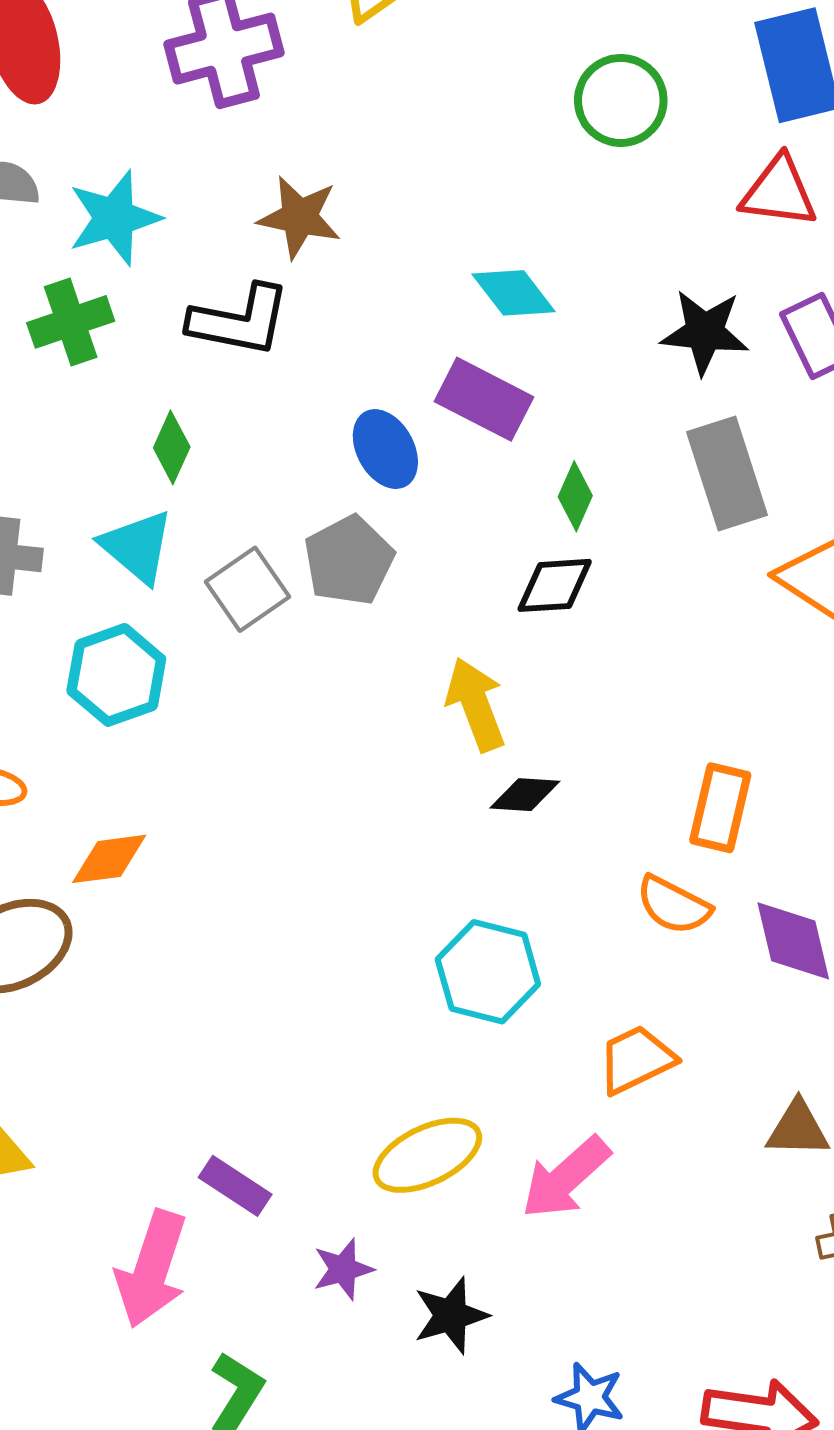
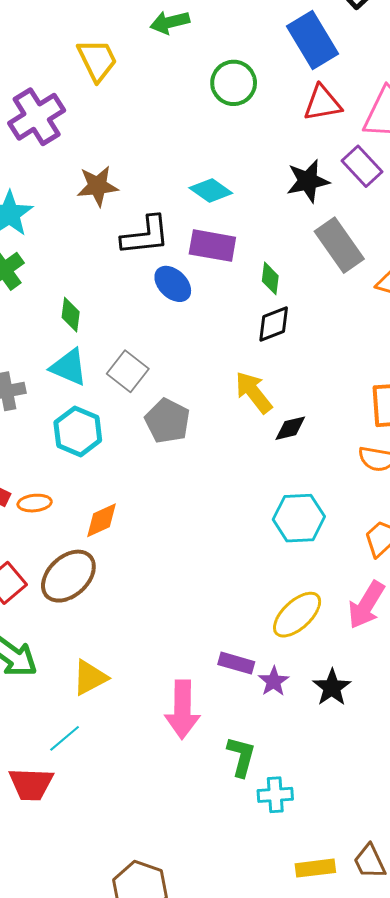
black L-shape: (240, 321) -> (145, 236), moved
gray pentagon: (349, 560) -> (167, 421), moved
purple rectangle: (235, 1186) -> (236, 663), moved

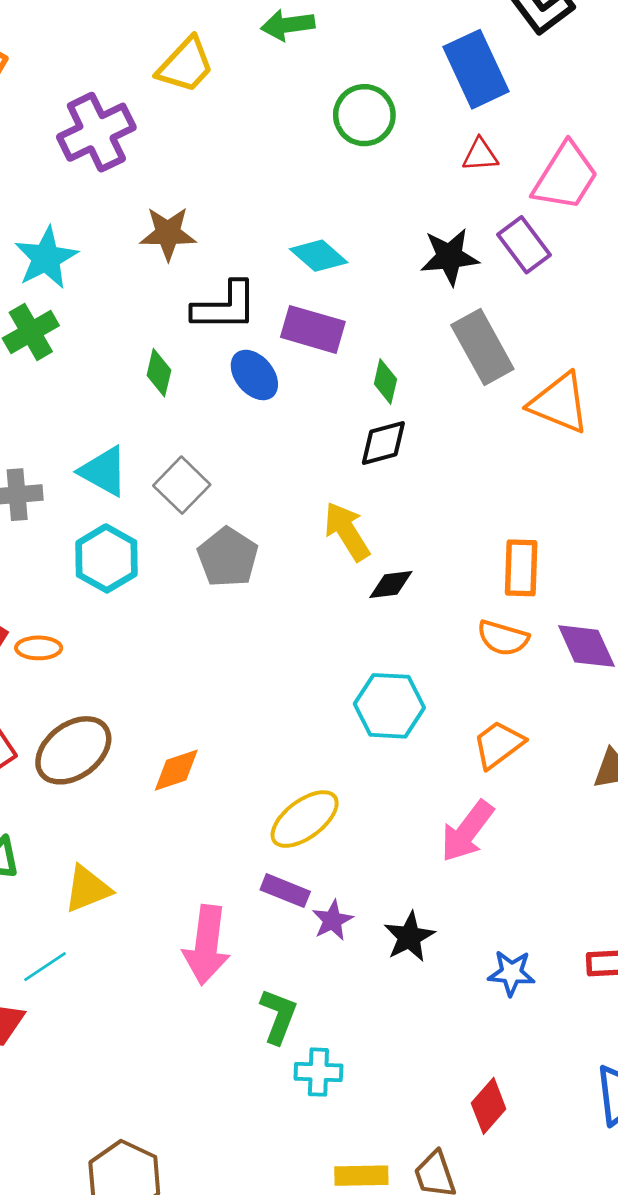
yellow trapezoid: (97, 60) -> (186, 65), turned 63
red triangle: (322, 103) -> (480, 155), size x0.7
green diamond: (71, 315) -> (159, 373), moved
orange diamond: (102, 520) -> (176, 770), moved
yellow ellipse: (297, 615) -> (305, 819), moved

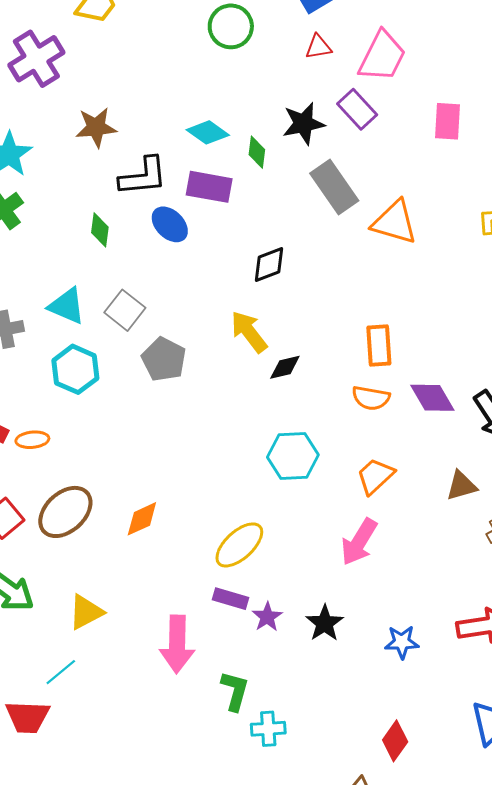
green diamond: (385, 382) -> (257, 152), moved

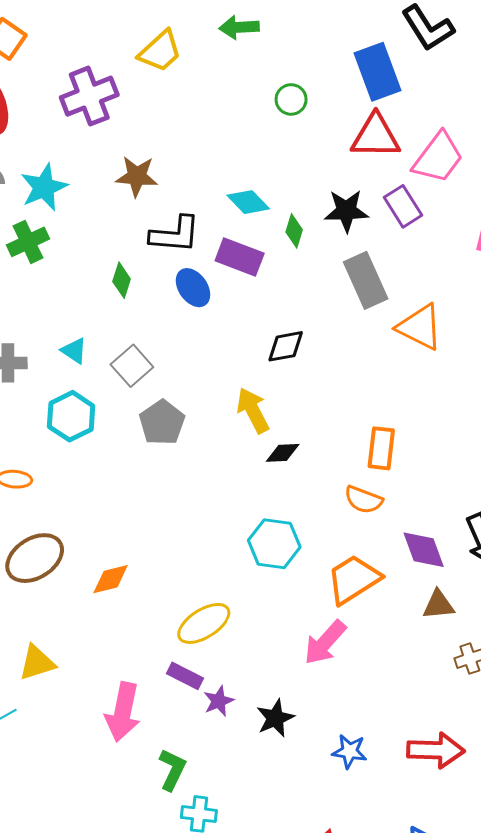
green circle: (231, 26) -> (291, 99), size x0.7
red triangle: (318, 47) -> (375, 136), size x1.8
cyan triangle: (67, 306) -> (74, 351), size x0.7
purple diamond: (432, 398) -> (424, 550), moved
orange trapezoid: (375, 476) -> (354, 579), size x1.4

